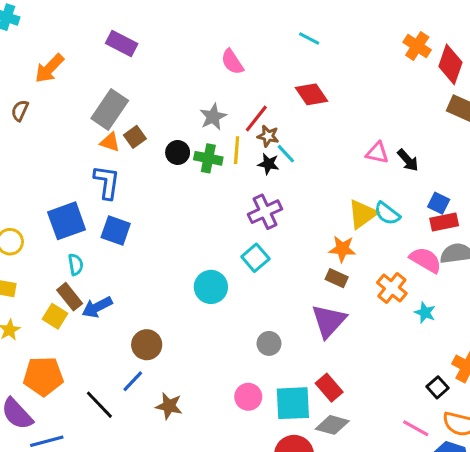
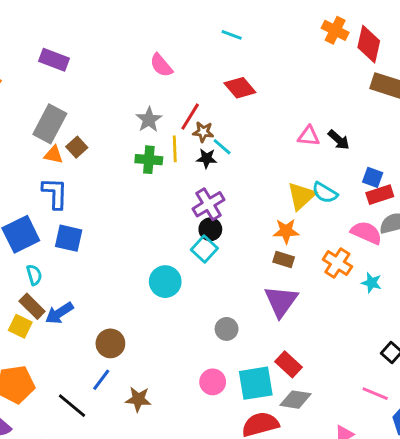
black circle: (178, 152) -> (210, 229), moved

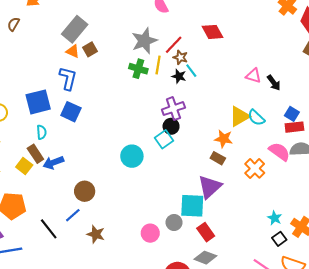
gray star: (149, 120) -> (144, 41), size x1.4
cyan star: (371, 283) -> (275, 218), moved
gray circle: (227, 329) -> (174, 222), moved
cyan square: (256, 383) -> (192, 206), moved

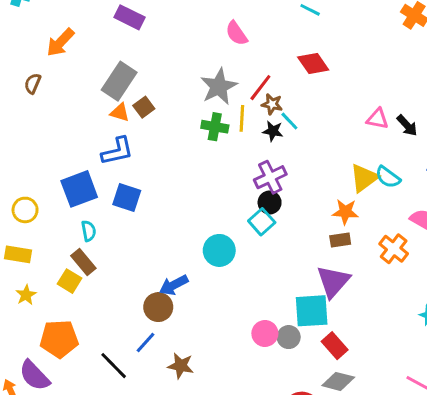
blue L-shape: (68, 78) -> (117, 151), turned 70
brown rectangle: (218, 158) -> (340, 240), turned -32
blue arrow: (53, 163) -> (174, 285), moved
pink circle: (150, 233) -> (265, 333), moved

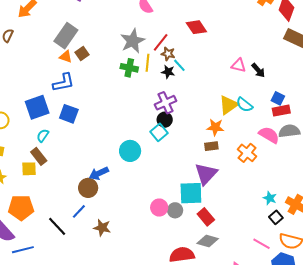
cyan semicircle: (89, 231) -> (43, 136), turned -136
yellow square: (69, 281) -> (29, 169), turned -35

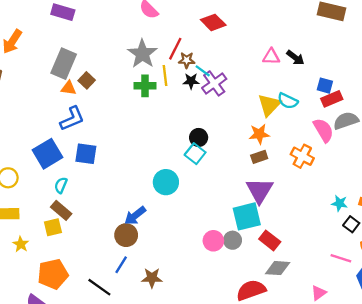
purple cross: (166, 103) -> (214, 83), moved
pink semicircle: (269, 135) -> (323, 130), turned 40

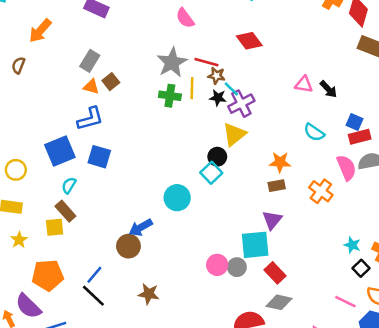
red line: (175, 49) -> (206, 62), turned 70
gray rectangle: (64, 64) -> (90, 61), size x0.7
yellow triangle: (269, 105) -> (234, 134), moved
purple triangle: (260, 190) -> (272, 220), size x0.7
blue line: (121, 265) -> (94, 275), moved

